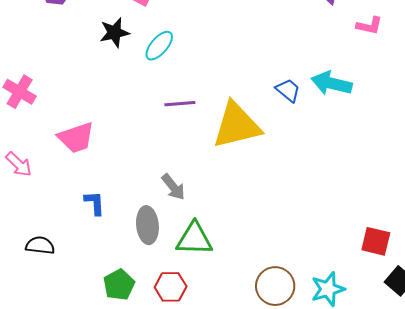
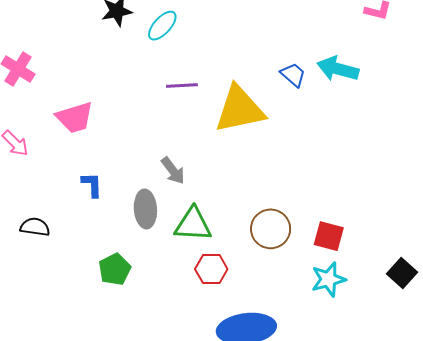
red square: (376, 241) -> (329, 236), moved
brown circle: (275, 286) -> (271, 229), moved
red hexagon: (171, 287) -> (211, 269), moved

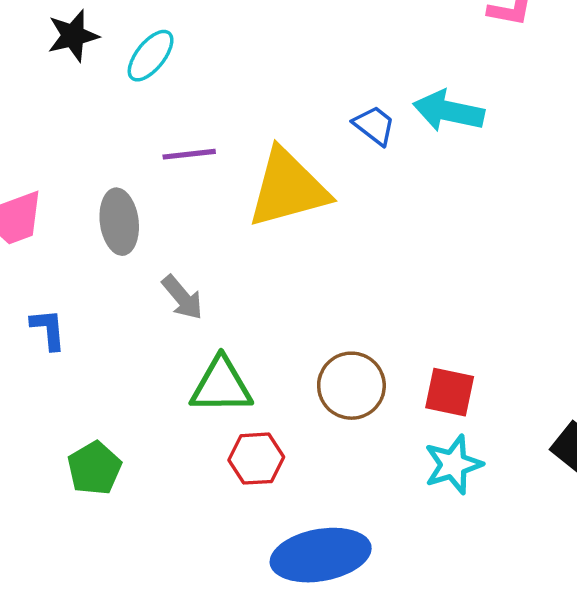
gray ellipse: (145, 209) -> (119, 222), moved

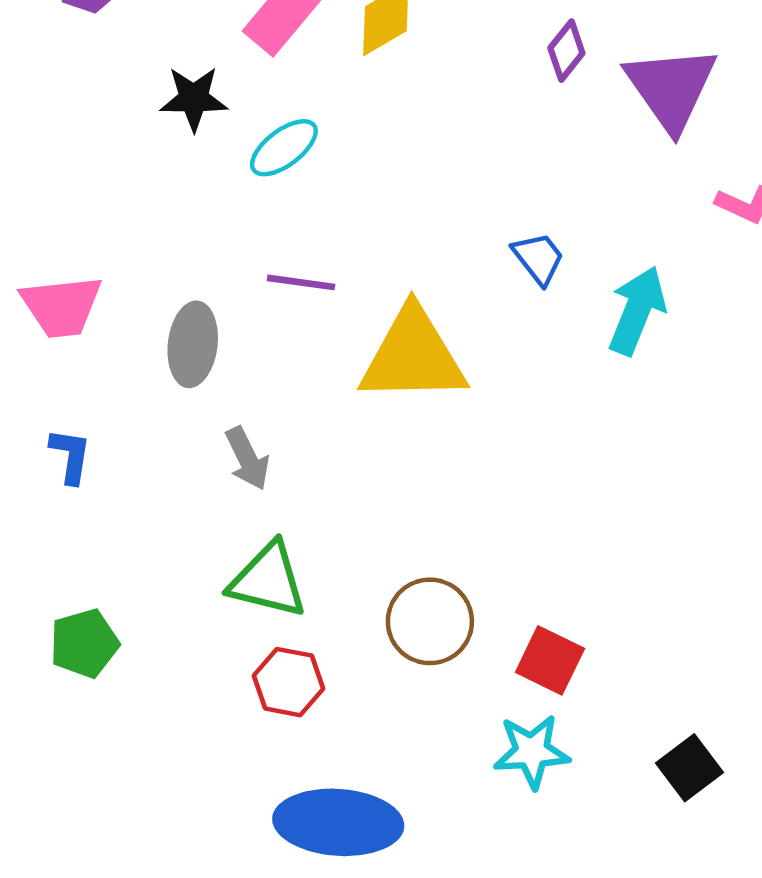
cyan arrow: (449, 111) -> (637, 311), turned 86
blue trapezoid: (374, 125) -> (538, 258), moved

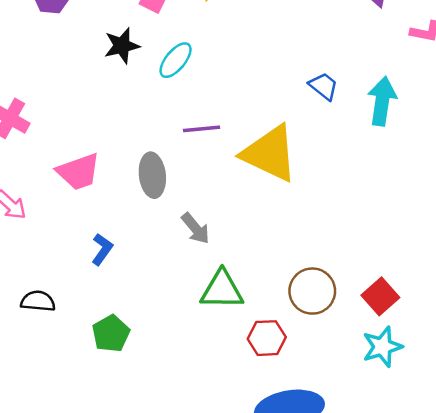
yellow triangle: (413, 356) -> (270, 153), turned 40
blue L-shape: (70, 456) -> (102, 249), turned 40
green pentagon: (84, 643) -> (111, 334), moved
red square: (550, 660) -> (380, 296), turned 36
red hexagon: (288, 682) -> (267, 338), moved

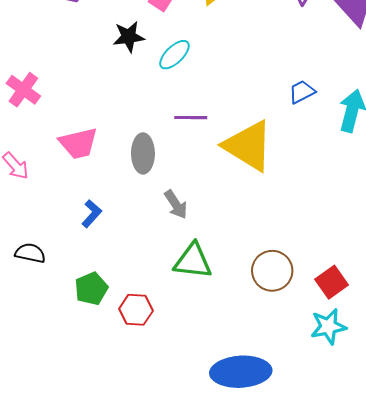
blue trapezoid: (323, 86) -> (302, 92), turned -72
red hexagon: (267, 338) -> (136, 310), moved

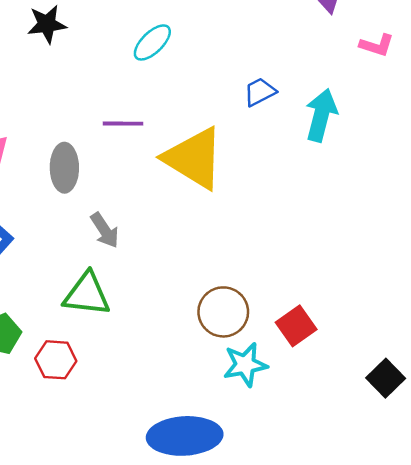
cyan ellipse: (174, 55) -> (152, 42), moved
green triangle: (193, 261) -> (87, 294), moved
cyan star: (328, 326) -> (245, 365), moved

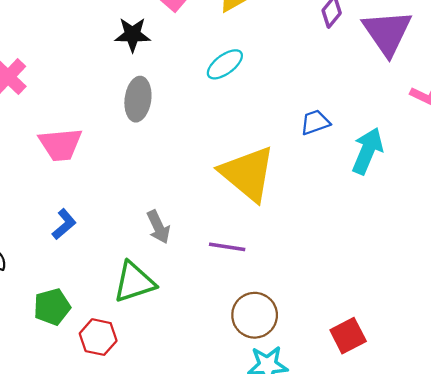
purple line: (123, 124) -> (227, 247), moved
gray ellipse: (64, 168) -> (138, 99), moved
green triangle: (87, 294) -> (134, 282), turned -33
red square: (296, 326) -> (348, 336), moved

